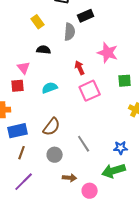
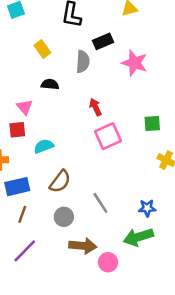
pink star: (108, 53) -> (135, 63), moved
cyan semicircle: (50, 88) -> (44, 146), moved
brown arrow: (70, 178) -> (83, 246), size x1.5

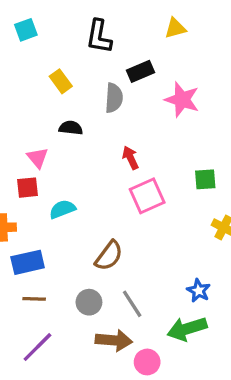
brown semicircle: (60, 181) -> (109, 256), moved
gray line: (100, 203) -> (132, 304), moved
blue star: (147, 208) -> (199, 291), turned 30
brown line: (22, 214) -> (34, 299), turned 72

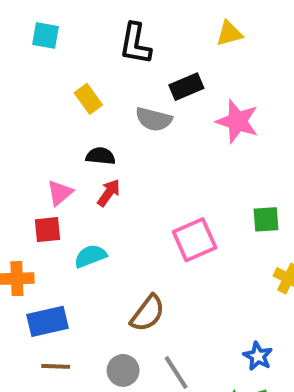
cyan square: (26, 30) -> (45, 36), turned 30
gray semicircle: (114, 98) -> (154, 119), turned 100
pink triangle: (37, 158) -> (60, 193), turned 30
red arrow: (130, 158) -> (109, 193), moved, turned 60

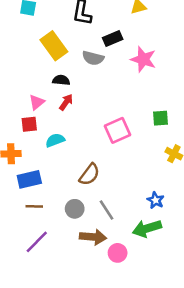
yellow rectangle: (88, 99) -> (54, 46), size x1.6

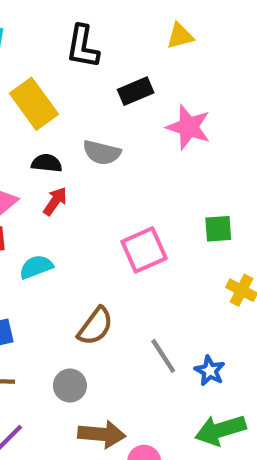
gray semicircle: (93, 58) -> (102, 153), moved
gray line: (107, 210) -> (163, 356), moved
green arrow: (147, 228) -> (220, 430), moved

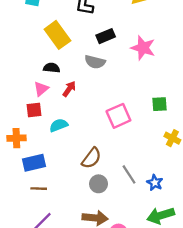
black rectangle: (136, 91) -> (106, 36), moved
black semicircle: (47, 163) -> (52, 68), moved
gray circle: (70, 386) -> (99, 184), moved

